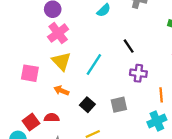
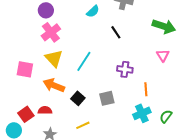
black line: (129, 46) -> (116, 32), moved
orange arrow: (61, 91) -> (54, 85), size x1.5

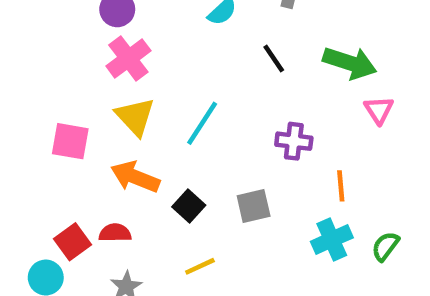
green arrow: (164, 26) -> (350, 63), moved

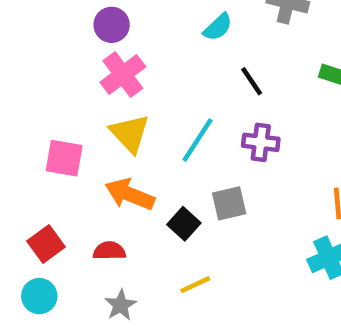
black line: (274, 58) -> (252, 81), moved
purple cross: (294, 141) -> (261, 142), moved
gray square: (254, 206) -> (229, 203), moved
red square: (73, 242) -> (46, 244), moved

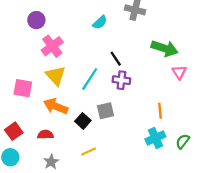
purple circle: (112, 25) -> (36, 20), moved
black line: (252, 81) -> (116, 59), moved

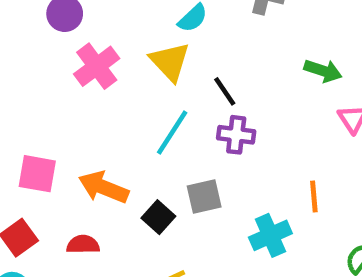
green arrow: (164, 48) -> (323, 71), size x0.7
yellow triangle: (56, 76) -> (170, 62), moved
pink square: (23, 88) -> (37, 174), moved
cyan cross: (155, 138) -> (270, 235), moved

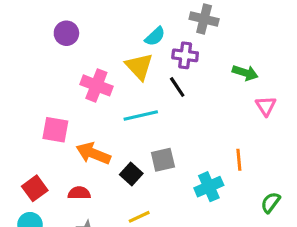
pink cross: (97, 66) -> (96, 85), moved, turned -32
cyan line: (172, 132) -> (141, 115), turned 44
purple cross: (236, 135) -> (185, 55), moved
pink square: (37, 174) -> (55, 130), moved

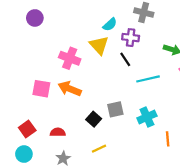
purple circle: (66, 33) -> (35, 18), moved
cyan line: (141, 115) -> (148, 79), moved
orange arrow: (93, 153) -> (70, 89), moved
orange line: (239, 160) -> (168, 139), moved
cyan cross: (209, 187) -> (147, 117), moved

